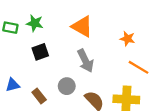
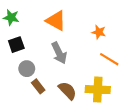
gray circle: (67, 86) -> (27, 69), moved
brown rectangle: (39, 96) -> (38, 86), moved

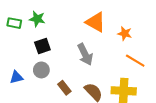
orange triangle: (56, 21) -> (96, 22), moved
gray circle: (27, 69) -> (41, 70), moved

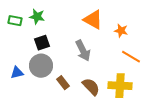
gray circle: (41, 70) -> (41, 66), size x1.5

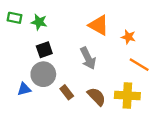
green rectangle: (15, 21) -> (15, 18), moved
blue triangle: (17, 73) -> (24, 89), moved

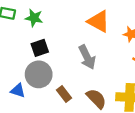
blue triangle: (24, 89) -> (18, 91), turned 32

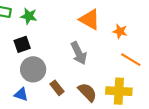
black square: (40, 48) -> (22, 44), moved
blue triangle: (18, 91) -> (21, 94), moved

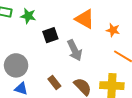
black square: (22, 44) -> (50, 35), moved
gray circle: (33, 69) -> (16, 65), moved

